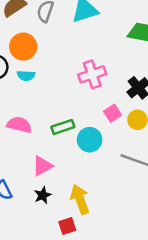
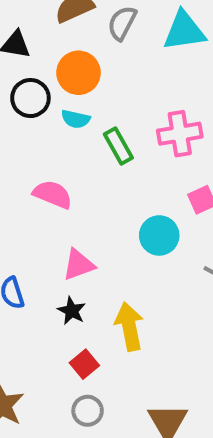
green rectangle: (63, 127) -> (118, 146), moved, turned 70
black star: (43, 195) -> (72, 311), turned -30
red square: (67, 226) -> (84, 364), moved, turned -30

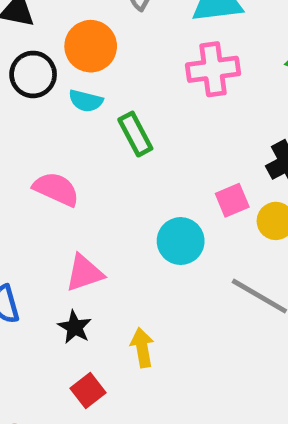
pink cross: (180, 134) -> (213, 69), moved
yellow arrow: (129, 326) -> (142, 348), size x0.7

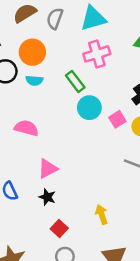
green rectangle: (135, 134) -> (75, 81), moved
cyan circle: (181, 241) -> (89, 108), moved
yellow arrow: (142, 348) -> (102, 214), moved

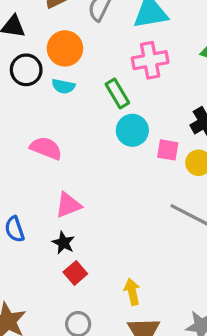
pink square: (117, 119) -> (168, 150), turned 35
yellow arrow: (102, 214) -> (132, 292), moved
red square: (59, 228) -> (75, 273), moved

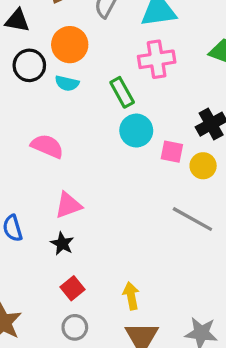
red square: (75, 273) -> (73, 288), moved

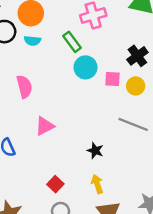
pink semicircle: (47, 146) -> (24, 87), turned 60
black star: (62, 244) -> (95, 151), moved

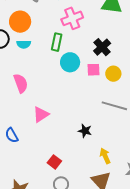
green rectangle: (72, 42) -> (57, 42), turned 54
black cross: (137, 56) -> (102, 47), moved
yellow arrow: (97, 184) -> (105, 156), moved

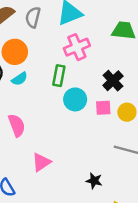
cyan semicircle: (24, 44) -> (20, 79), turned -32

